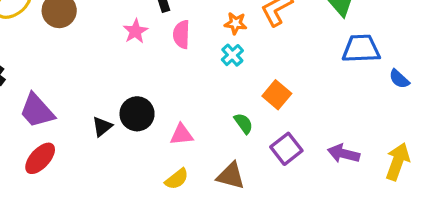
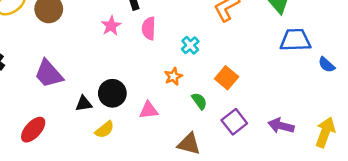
orange star: (236, 23) -> (173, 76), moved, turned -30
purple trapezoid: (37, 111) -> (49, 74), moved
black triangle: (102, 127) -> (84, 104), turned 30
yellow semicircle: (177, 179) -> (105, 130), moved

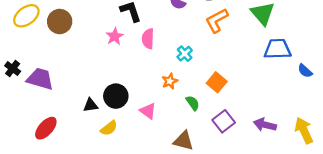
purple trapezoid: (49, 74) -> (40, 79), moved, turned 148
pink triangle: (149, 110) -> (148, 111), turned 42
yellow arrow: (325, 132) -> (304, 130), turned -45

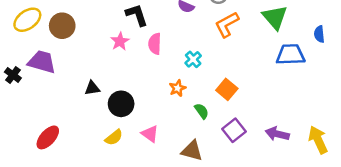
blue semicircle: (305, 71) -> (319, 34), moved, turned 42
purple trapezoid: (40, 79) -> (42, 62), moved
black triangle: (91, 105) -> (92, 88), moved
pink triangle: (148, 111) -> (150, 134), moved

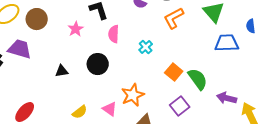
pink star: (120, 41) -> (76, 29), moved
orange star: (178, 88) -> (133, 95), moved, size x1.6
black circle: (121, 104) -> (98, 64), moved
green semicircle: (202, 111) -> (198, 79), moved, size x1.6
purple arrow: (277, 134) -> (227, 98), moved

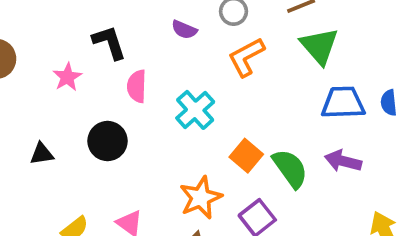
blue semicircle: (251, 26) -> (389, 103), moved
cyan cross: (146, 47) -> (195, 110), size x1.5
orange star: (133, 95) -> (201, 198), moved
purple arrow: (227, 98) -> (343, 161), moved

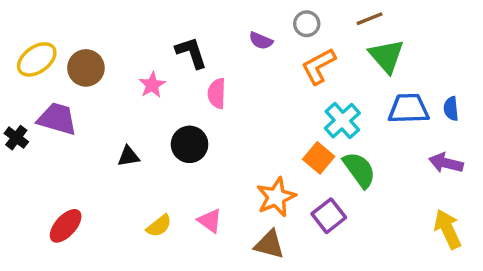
cyan cross: (195, 110) -> (342, 121), moved
purple arrow: (343, 161) -> (446, 163), moved

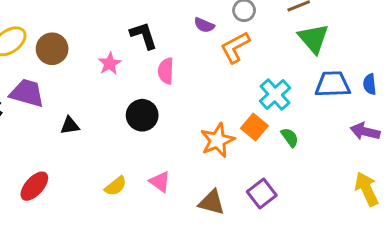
orange L-shape: (319, 66) -> (235, 47), moved
black triangle: (128, 156) -> (70, 126), moved
green semicircle: (359, 170) -> (290, 137), size x0.6
orange star: (276, 197) -> (217, 140), moved
purple square: (329, 216) -> (262, 193), moved

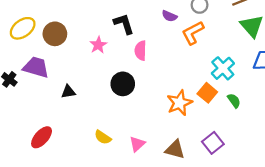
pink triangle: (160, 182) -> (137, 144), moved, turned 42
yellow semicircle: (116, 186) -> (103, 137), turned 72

